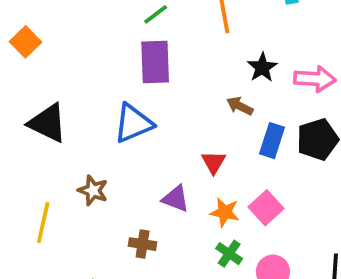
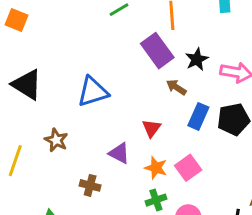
orange square: (25, 42) -> (16, 20), turned -30
purple rectangle: (155, 62) -> (157, 51), moved, turned -40
green cross: (229, 254) -> (156, 200), turned 30

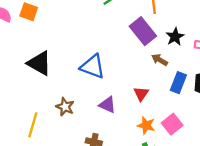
blue triangle: (93, 92) -> (93, 67), turned 40
purple triangle: (119, 153) -> (107, 105), moved

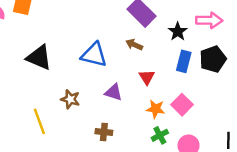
black star: (175, 37) -> (178, 32), moved
brown arrow: (160, 60) -> (134, 45), moved
yellow line: (33, 125) -> (39, 121), turned -30

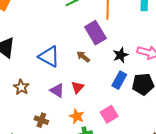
red triangle: (147, 77) -> (77, 87), moved
orange star: (156, 109) -> (77, 116), moved

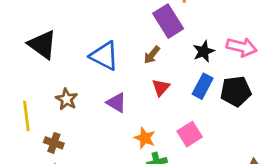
brown arrow: (83, 57) -> (152, 55), turned -88
red triangle: (77, 87) -> (161, 88), moved
brown cross: (41, 120) -> (54, 143), moved

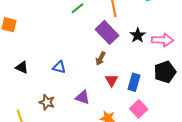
black triangle: (42, 45) -> (22, 67), size x0.6
black star: (204, 51) -> (138, 35), moved
blue triangle: (104, 56) -> (59, 67), moved, size x0.6
blue rectangle: (203, 86) -> (134, 82), moved

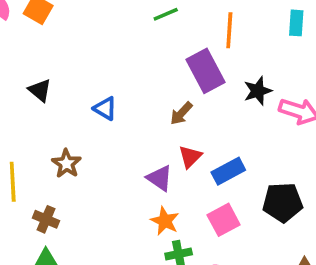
black pentagon: (165, 72) -> (283, 202), moved
blue rectangle: (134, 82) -> (228, 171), turned 30
purple triangle: (83, 97) -> (160, 178), moved

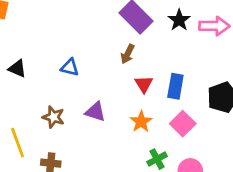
blue rectangle: (228, 171) -> (175, 86), turned -35
purple triangle: (160, 178) -> (95, 112), moved
orange star: (165, 221) -> (141, 122), moved, turned 30

